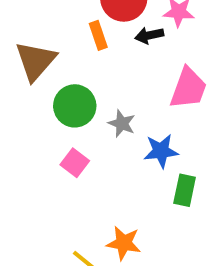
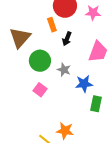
black arrow: (149, 35) -> (67, 39), moved, turned -56

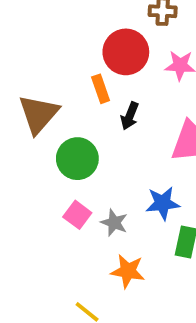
gray star: (64, 70) -> (114, 223), moved
orange star: (65, 131) -> (128, 271), moved

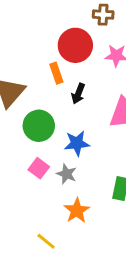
blue star: (163, 203) -> (77, 143), moved
orange star: (128, 271) -> (77, 211), turned 30

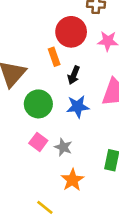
blue star: (77, 143) -> (78, 107), moved

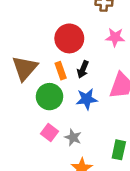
red circle: (71, 32) -> (69, 38), moved
orange rectangle: (54, 57) -> (61, 71), moved

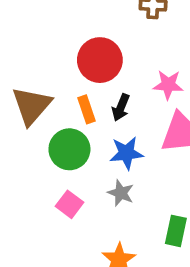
pink star: (115, 37) -> (168, 85), moved
gray star: (73, 137) -> (121, 193), moved

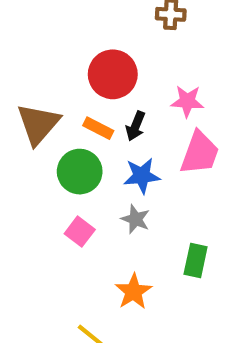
orange rectangle: (87, 109) -> (98, 128), turned -44

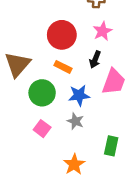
pink star: (187, 101) -> (103, 31), moved, turned -30
black arrow: (136, 126) -> (95, 60), moved
orange rectangle: (98, 128) -> (63, 67), moved

